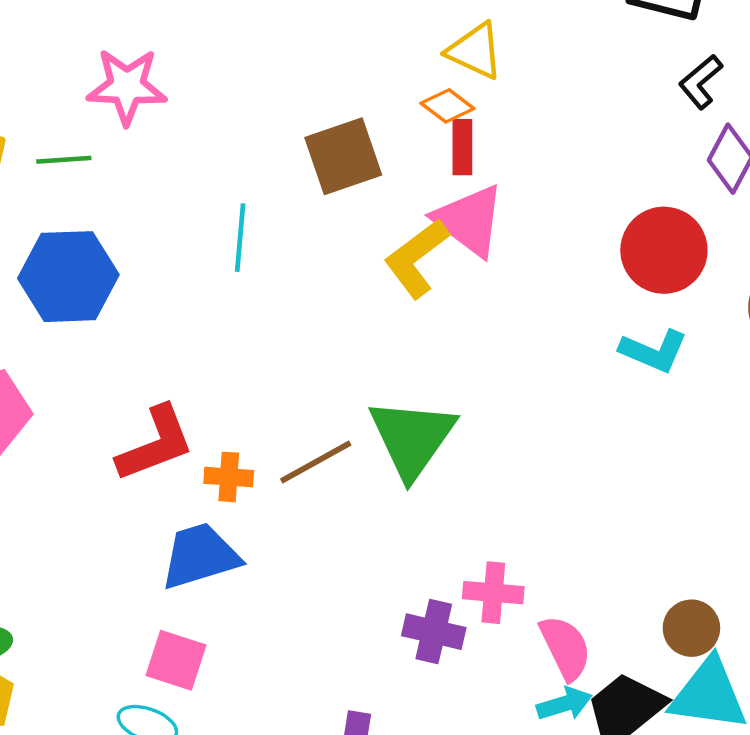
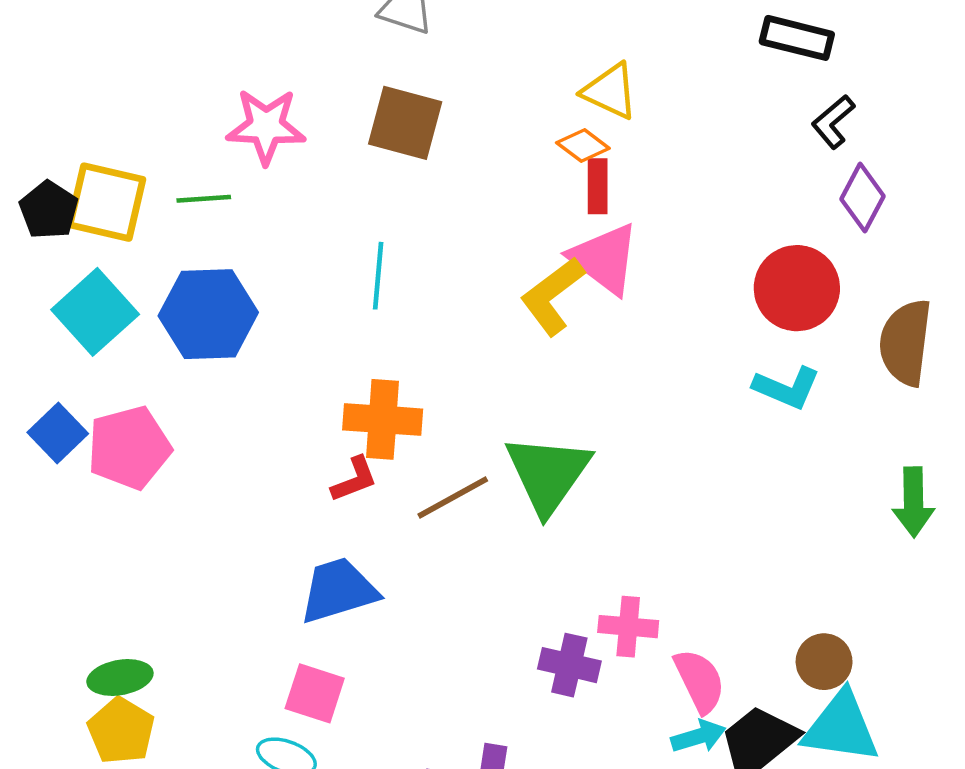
brown square: (343, 156) -> (405, 123), moved, turned 34
red L-shape: (155, 444) -> (354, 479), moved, size x0.6
orange cross: (229, 477) -> (383, 419), moved, size x1.6

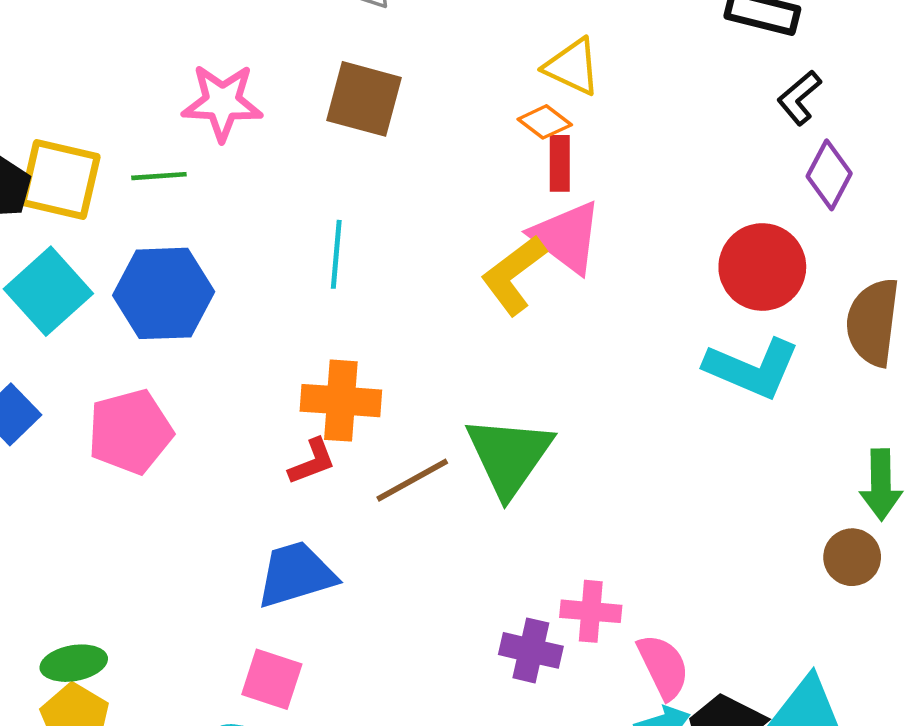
cyan L-shape: (787, 388) -> (752, 368), size x1.4
pink pentagon: (129, 448) -> (130, 432), moved
brown circle: (824, 662) -> (852, 557), moved

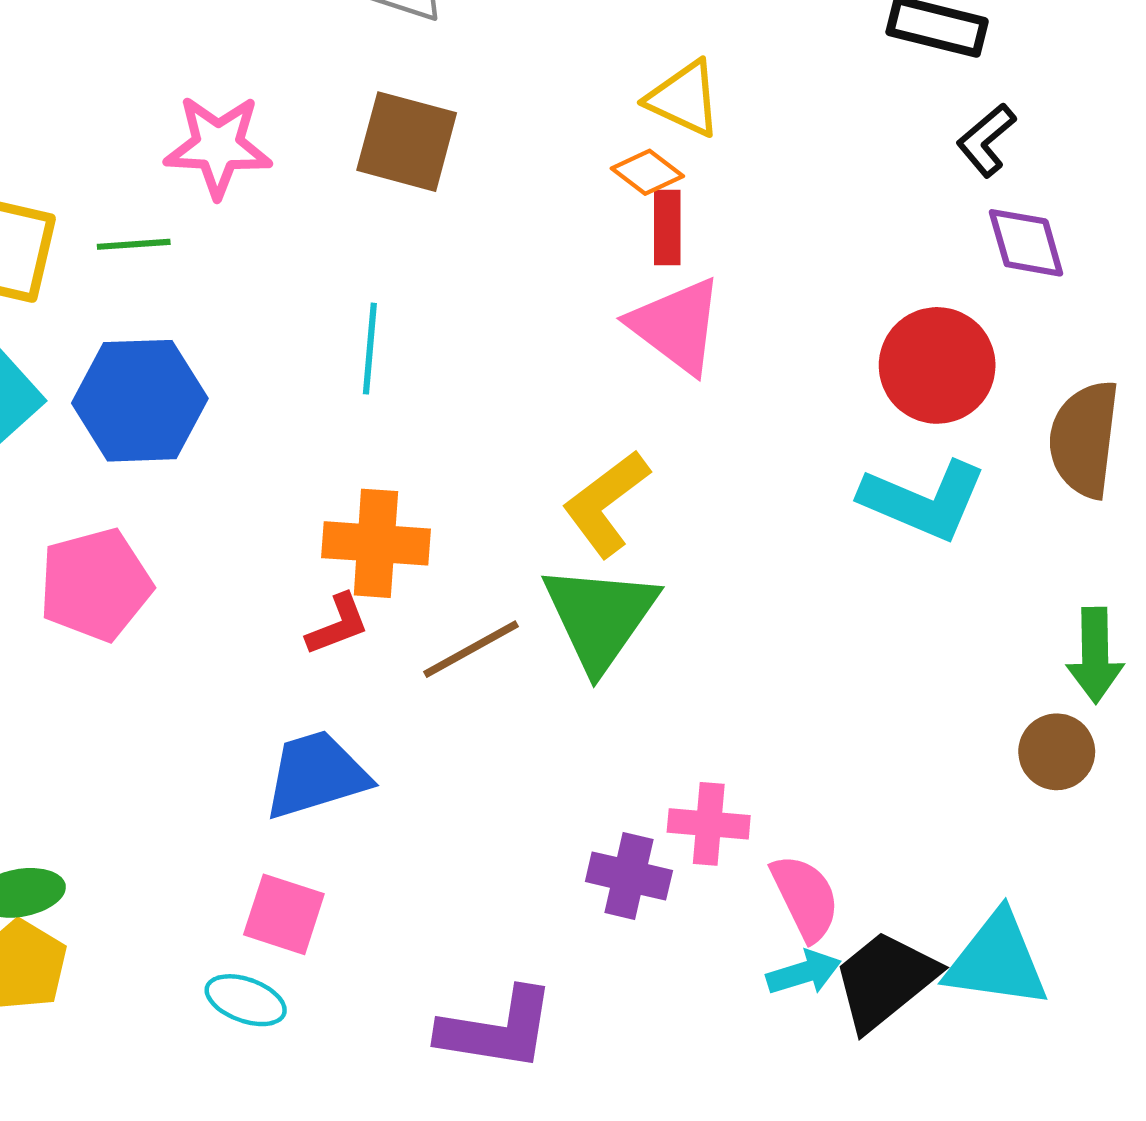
purple diamond: (829, 175) -> (1026, 243), turned -44
yellow L-shape: (514, 275) -> (606, 503), moved

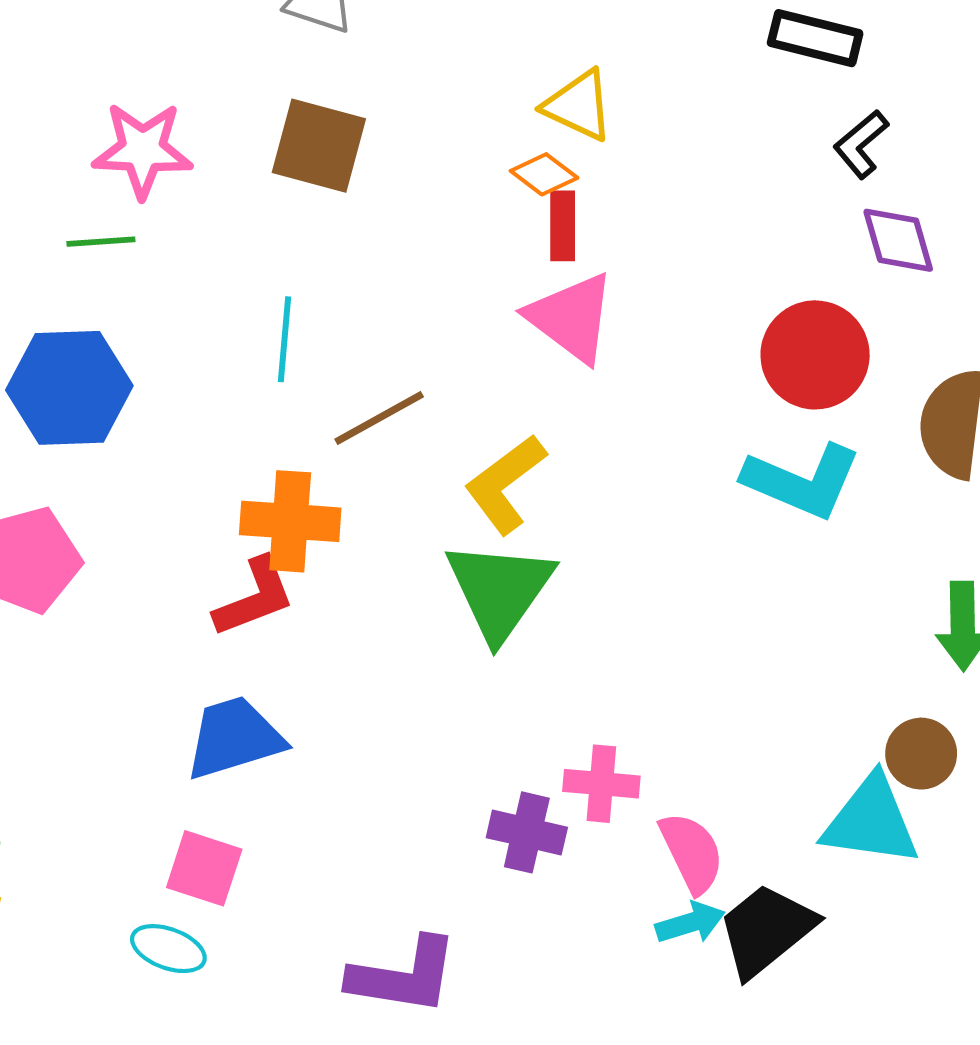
green line: (134, 244) -> (101, 242), moved
red L-shape: (338, 625) -> (254, 597), size x1.4
brown line: (471, 649) -> (379, 418), moved
brown circle: (1057, 752) -> (921, 754), moved
cyan triangle: (997, 960) -> (871, 821), moved

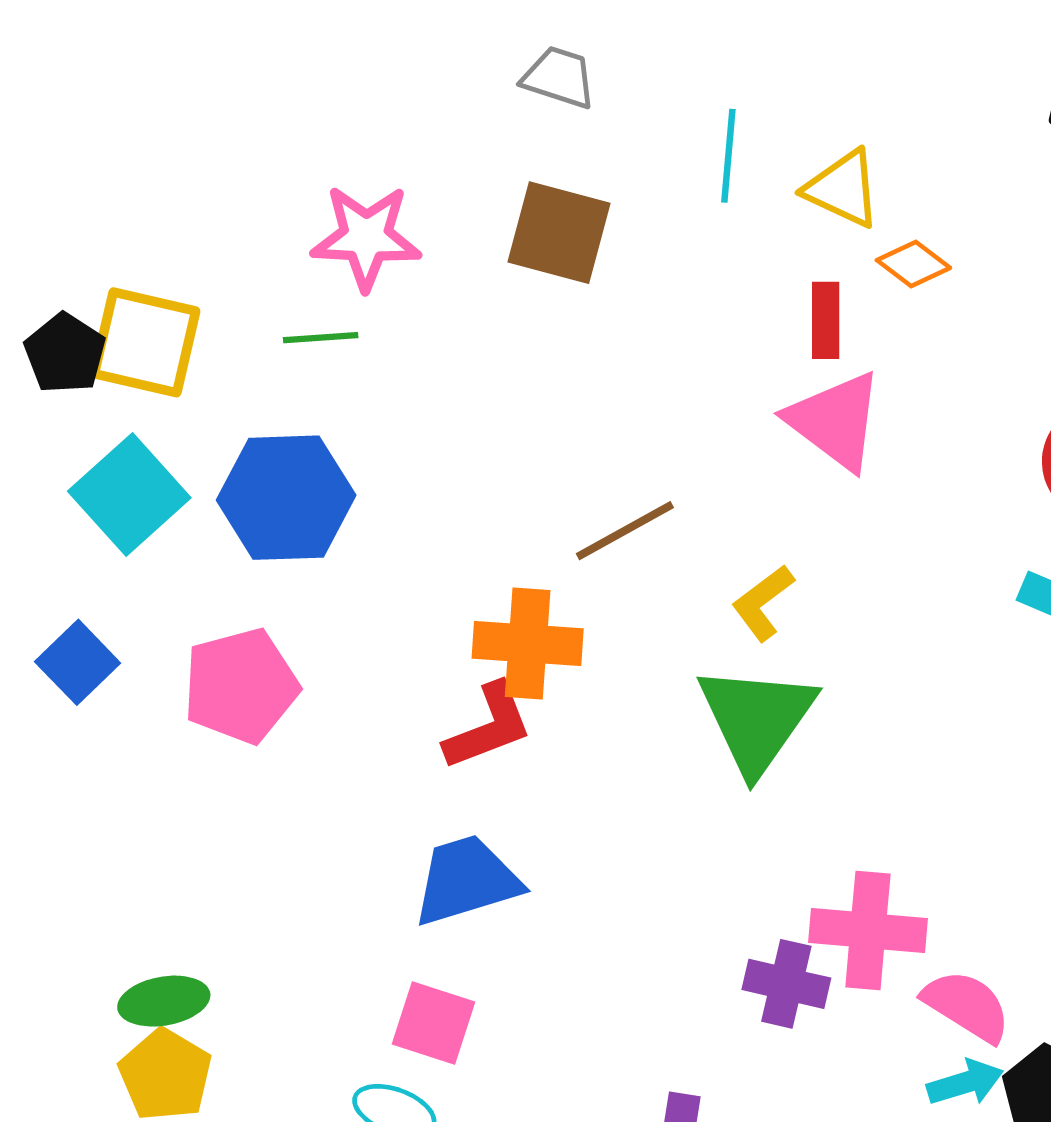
orange diamond: (544, 174) -> (913, 264), moved
cyan line: (284, 339) -> (728, 156), moved
yellow L-shape: (505, 484) -> (763, 603), size x0.7
pink cross: (601, 784) -> (868, 931), size x1.4
pink semicircle: (692, 853) -> (967, 1006), turned -32

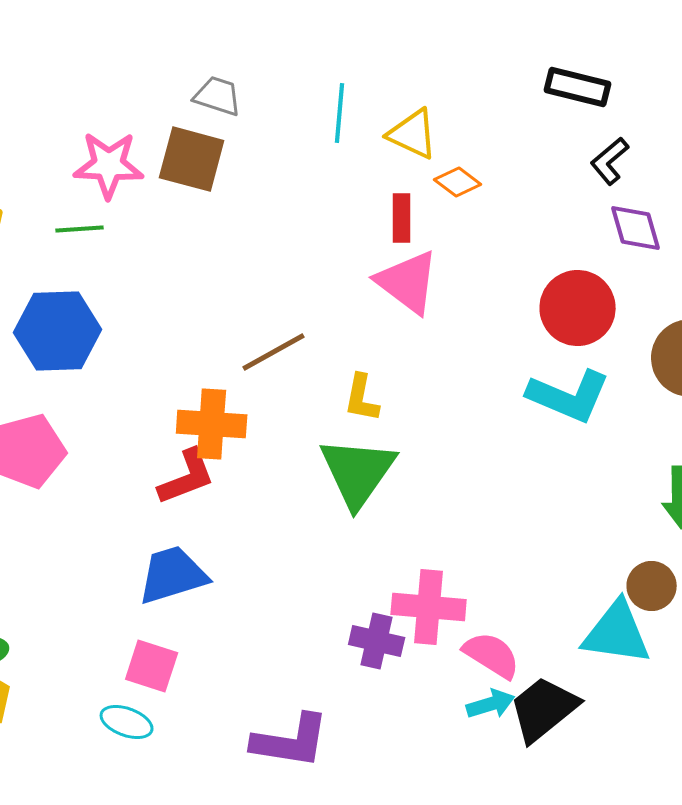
gray trapezoid: (559, 77) -> (218, 96), moved
brown square: (559, 233) -> (192, 159), moved
yellow L-shape: (763, 603) -> (362, 398), turned -42

